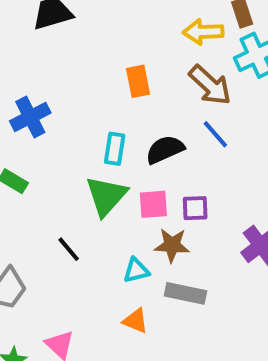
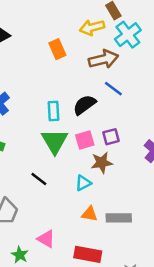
orange rectangle: (138, 81) -> (57, 49), moved
brown arrow: (210, 85) -> (103, 59), turned -44
gray rectangle: (185, 293) -> (119, 218), moved

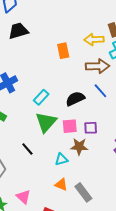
cyan rectangle: (53, 111) -> (41, 97), moved, turned 35
gray rectangle: (119, 218) -> (83, 192), turned 42

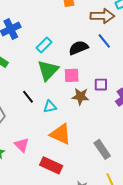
purple square: (91, 128) -> (101, 85), moved
cyan triangle: (61, 159) -> (50, 107), moved
orange triangle: (61, 185) -> (61, 134), size x1.6
gray rectangle: (83, 192) -> (102, 149), moved

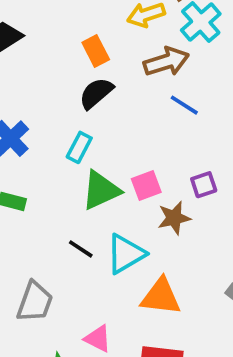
black semicircle: (78, 48) -> (96, 93), moved
green triangle: (48, 70) -> (101, 190), turned 40
cyan triangle: (50, 107) -> (126, 254), size x1.6

